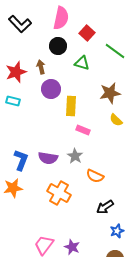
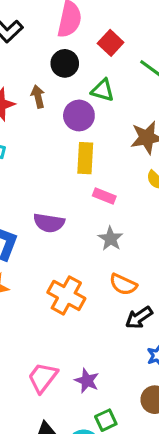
purple circle: (51, 89) -> (79, 115), moved
gray star: (75, 156) -> (111, 239), moved
purple semicircle: (48, 158) -> (49, 223), moved
orange semicircle: (95, 176) -> (123, 284), moved

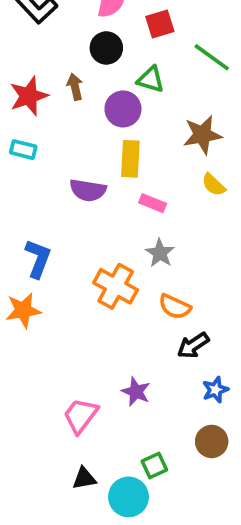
red square: (111, 43) -> (160, 24), turned 30
purple semicircle: (49, 223) -> (88, 190), moved
orange cross: (66, 295) -> (116, 286), moved
purple star: (87, 381) -> (136, 392), moved

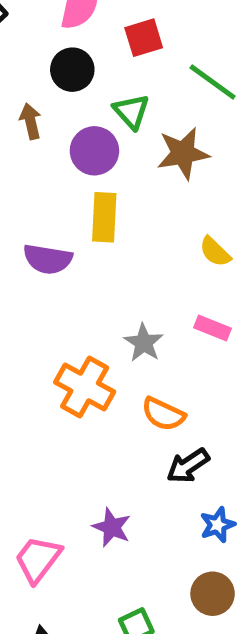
green triangle: (151, 79) -> (131, 111), turned 32
brown star: (202, 135) -> (183, 153), moved
pink rectangle: (153, 203) -> (213, 328), moved

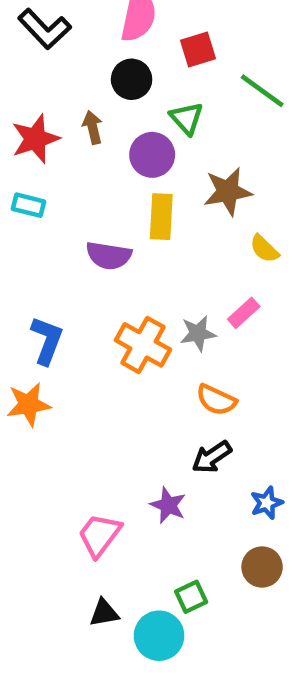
brown star: (183, 153) -> (228, 191), moved
pink rectangle: (213, 328) -> (244, 313), moved, turned -64
gray star: (144, 343) -> (198, 333), turned 30
orange cross: (85, 387) -> (143, 345), moved
black arrow: (188, 466) -> (212, 457), moved

